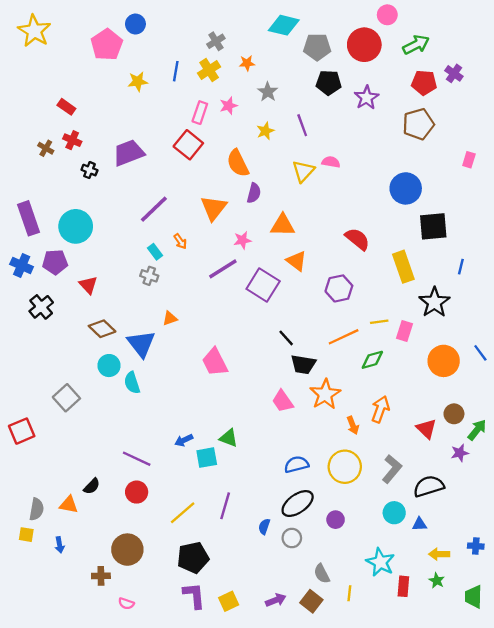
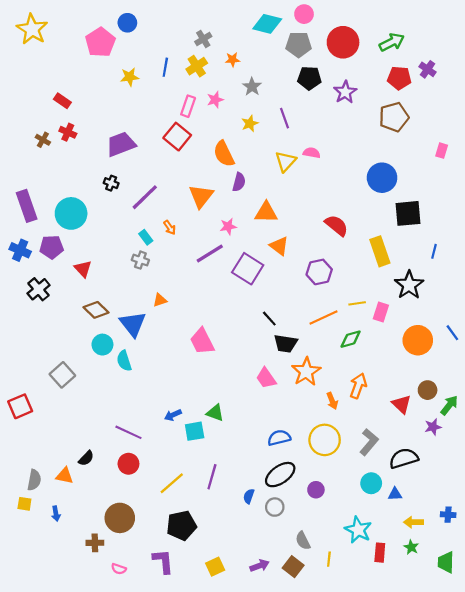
pink circle: (387, 15) -> (304, 14), moved
black cross: (89, 170) -> (111, 183), moved
purple L-shape: (194, 596) -> (163, 561), moved

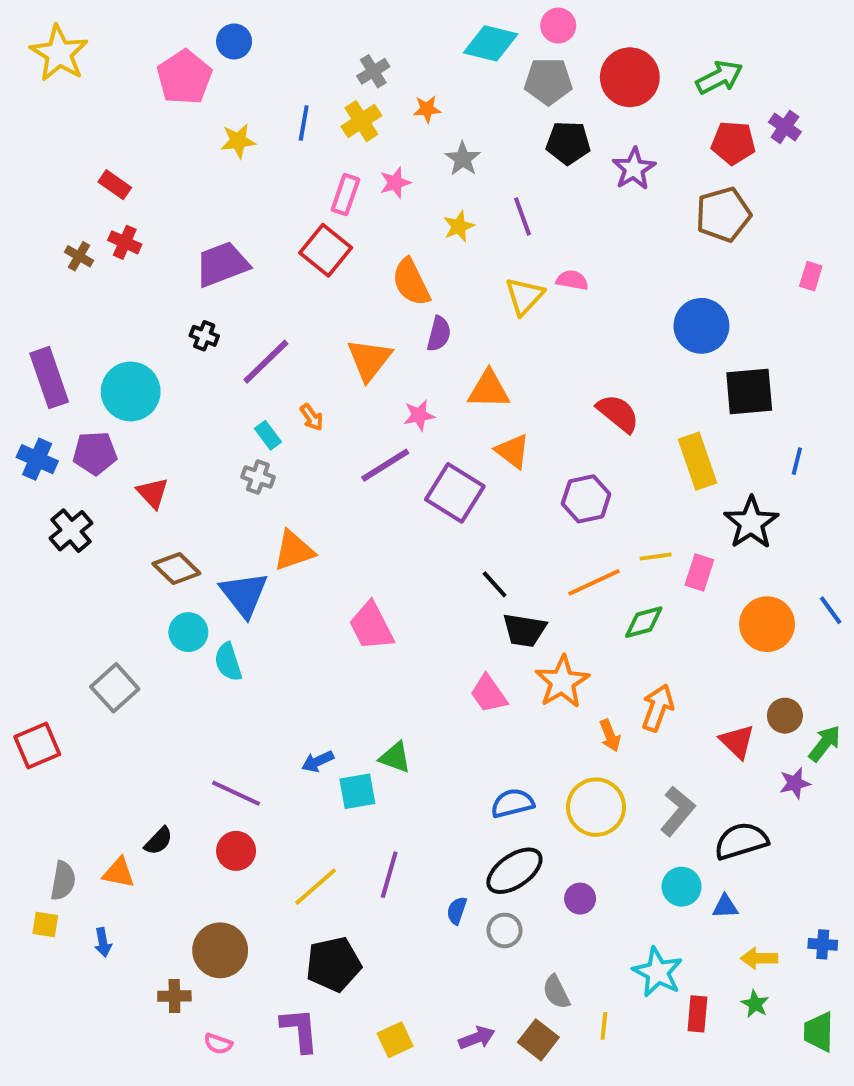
orange triangle: (160, 300) -> (294, 551), size x1.6

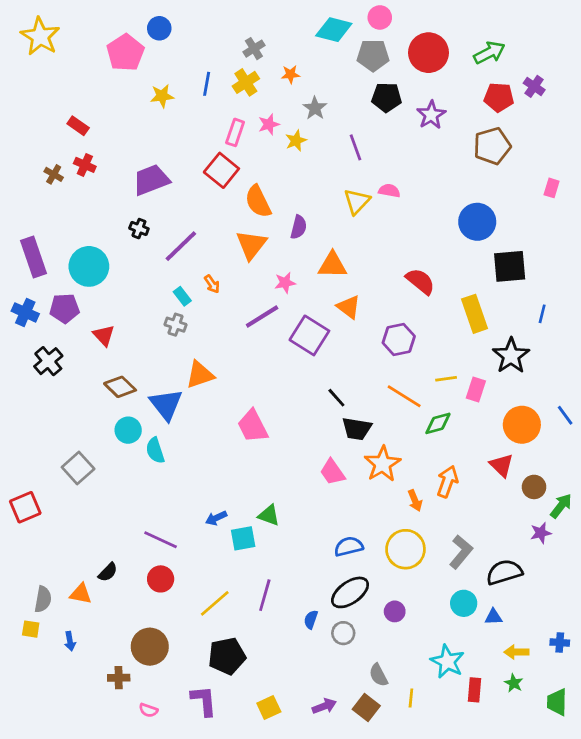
yellow star: (459, 226) -> (296, 141), moved
orange semicircle: (411, 282) -> (258, 201), moved
orange line: (594, 582) -> (404, 396), turned 57
red triangle: (737, 741) -> (502, 465), moved

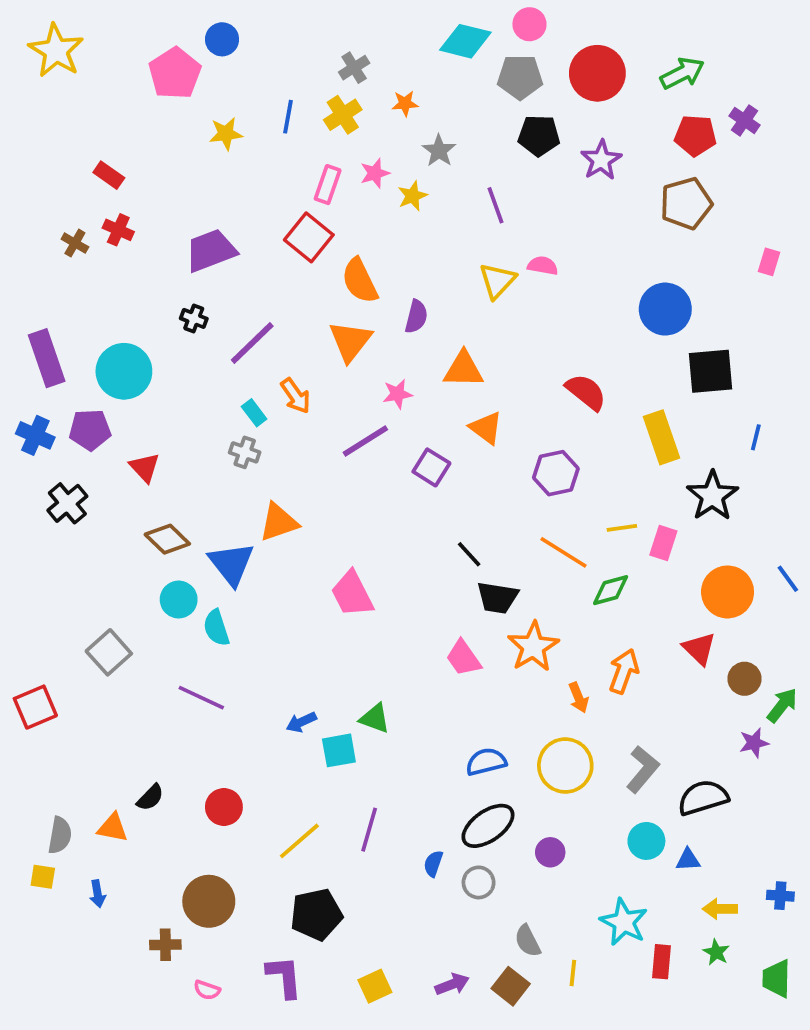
orange arrow: (212, 284) -> (296, 396), size x1.4
purple square: (309, 335) -> (431, 467), size x0.7
purple line: (161, 540) -> (201, 698), moved

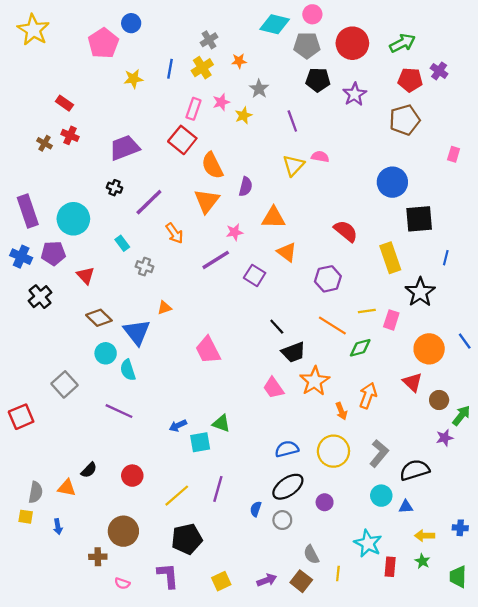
cyan rectangle: (254, 413) -> (122, 243), moved
orange triangle: (279, 522) -> (165, 308), size x0.6
black trapezoid: (497, 598) -> (293, 352), turned -30

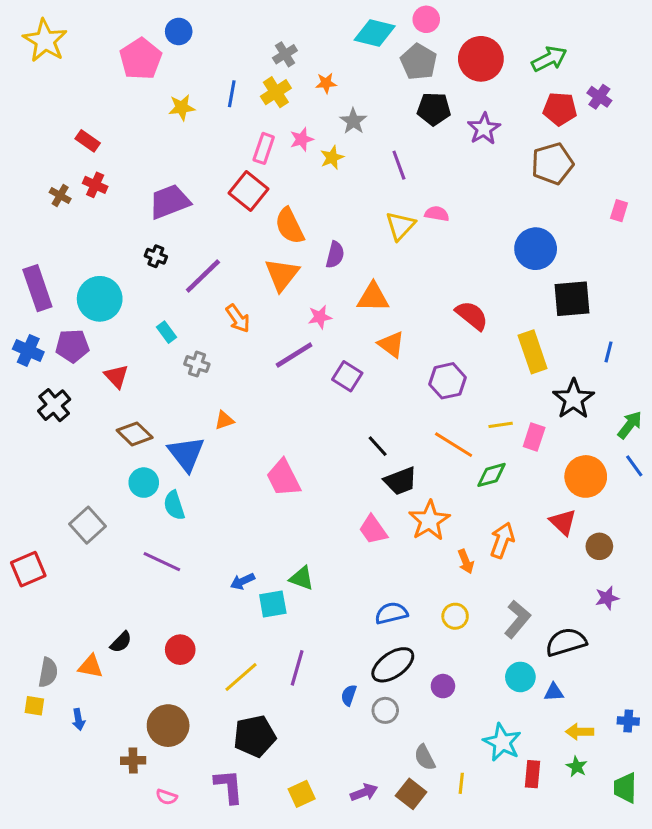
gray pentagon: (307, 45) -> (419, 62), turned 30
green arrow: (461, 416) -> (630, 425), moved
yellow circle: (333, 451) -> (455, 616), size x0.6

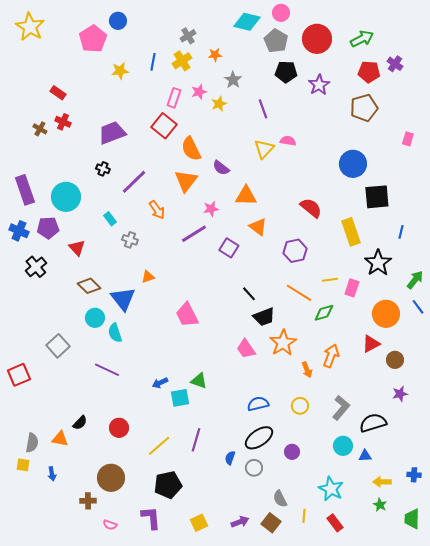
purple semicircle: (335, 255) -> (221, 168), turned 114
red triangle: (563, 522) -> (371, 344), turned 48
red rectangle: (533, 774) -> (335, 523), moved, turned -42

